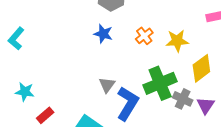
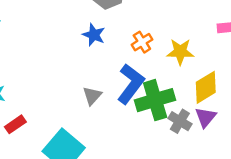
blue L-shape: (127, 103) -> (131, 84), moved
purple triangle: (205, 105) -> (206, 117), moved

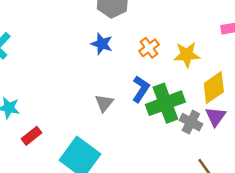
blue L-shape: (131, 84) -> (141, 89), size x0.7

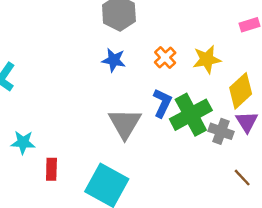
gray triangle: (104, 103) -> (125, 123), size x1.6
red rectangle: (31, 136) -> (51, 169), turned -42

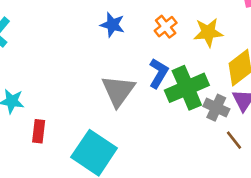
brown line: (242, 178) -> (234, 140), moved

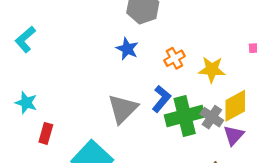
gray cross: (216, 108) -> (212, 117), moved

